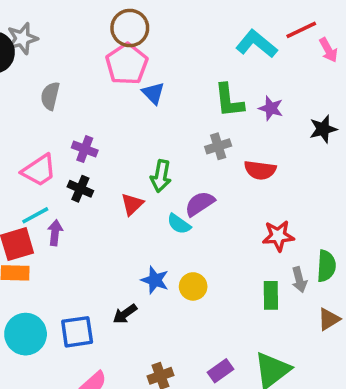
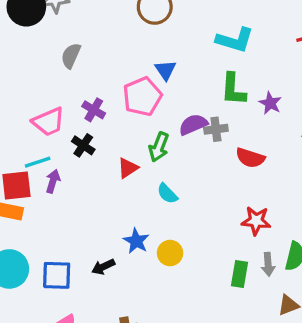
cyan L-shape: (256, 44) -> (235, 40), moved, turned 147
pink pentagon: (127, 64) -> (142, 97), moved
purple semicircle: (200, 204) -> (193, 124), moved

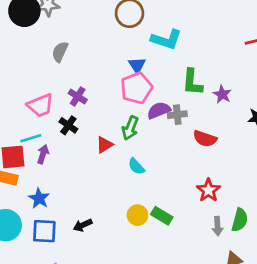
cyan L-shape: (235, 40) -> (166, 39), moved
pink pentagon: (142, 97) -> (136, 88), moved
red star: (256, 221) -> (208, 190), turned 30
blue star: (136, 241) -> (39, 198), moved
green rectangle: (239, 274) -> (162, 216), moved, turned -70

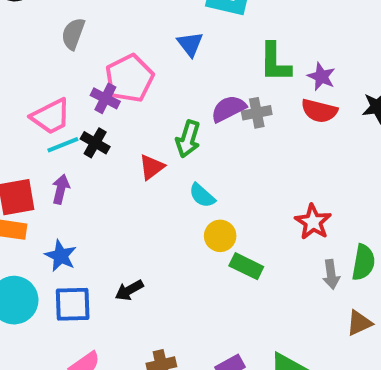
pink pentagon: (136, 88) -> (130, 78), moved
cyan line: (31, 138) -> (63, 145), moved
red semicircle: (205, 139) -> (319, 111), moved
yellow circle: (137, 215) -> (220, 236), moved

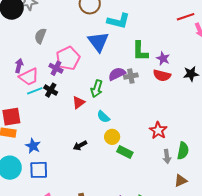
blue triangle: (190, 44) -> (98, 42), size x1.6
purple arrow: (61, 189) -> (19, 66), moved
black arrow: (129, 290) -> (80, 145), moved

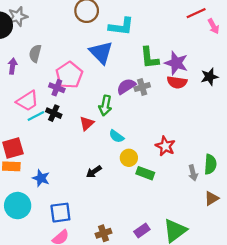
purple star: (163, 58) -> (176, 63), size x1.5
purple arrow: (19, 66) -> (13, 66), moved
red star: (158, 130) -> (165, 146), moved
blue square: (39, 170) -> (60, 213), moved

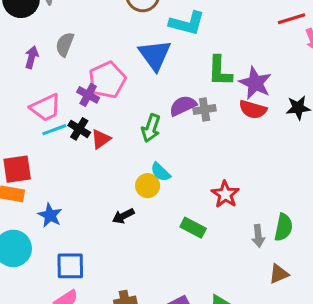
red triangle: (87, 123) -> (101, 139), moved
yellow circle: (129, 158) -> (148, 186), moved

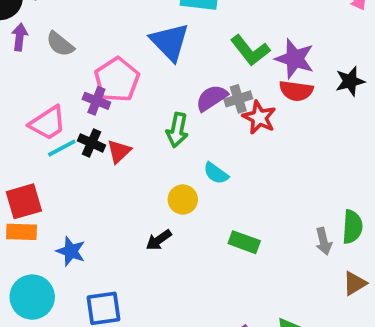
gray semicircle: (65, 44) -> (60, 44), turned -65
purple arrow: (32, 57) -> (20, 37), moved
green L-shape: (220, 71) -> (250, 50), turned -32
cyan semicircle: (160, 172) -> (216, 173), moved
red star: (225, 194) -> (259, 117), moved

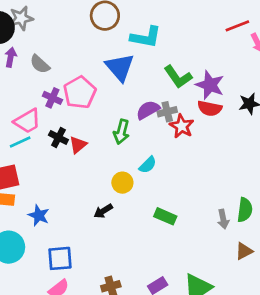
purple cross: (96, 101) -> (52, 98), moved
cyan line: (62, 148) -> (20, 142), moved
cyan semicircle: (216, 173) -> (148, 165), turned -84

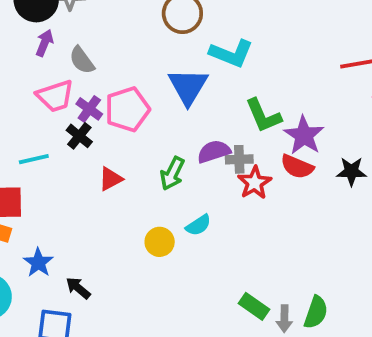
pink trapezoid: (27, 121) -> (55, 96), moved
black cross: (58, 137) -> (79, 136), moved
black arrow: (103, 211) -> (78, 288), moved, turned 60
green rectangle: (165, 216) -> (254, 306), moved

